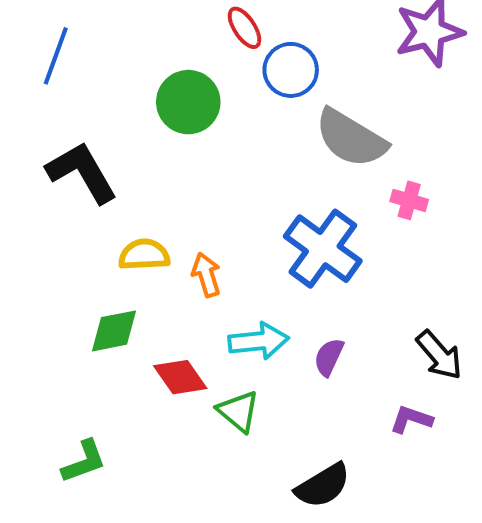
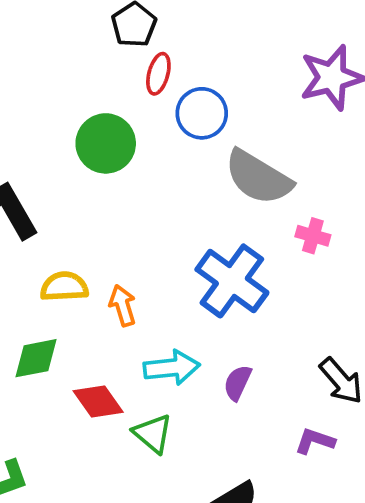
red ellipse: (244, 28) -> (158, 74), turned 48

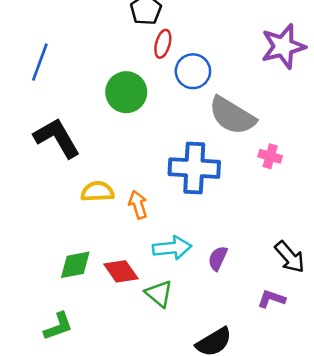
blue cross: (232, 281) -> (194, 168), moved, turned -33
green diamond: (36, 358) -> (75, 265), moved

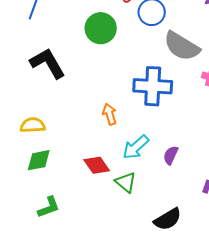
yellow semicircle: (97, 192) -> (33, 125), moved
cyan arrow: (172, 248) -> (136, 147), turned 144
green diamond: (75, 265) -> (39, 160), moved

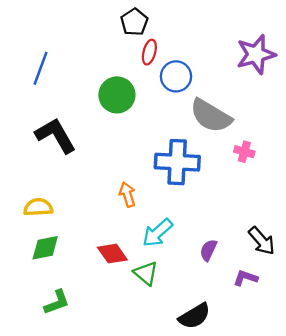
purple semicircle: (171, 155) -> (208, 250), moved

